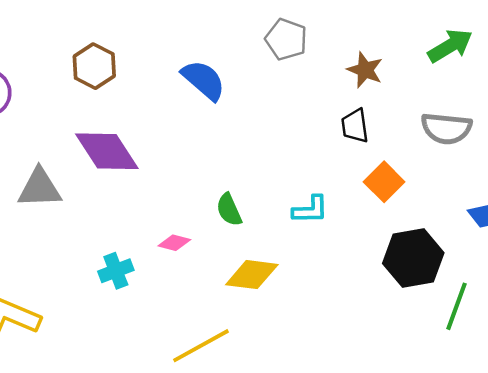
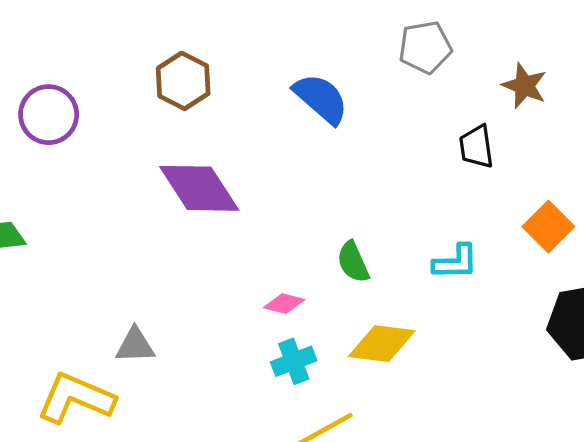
gray pentagon: (286, 39) -> (425, 47), turned -30
black trapezoid: (355, 126) -> (476, 147), moved
gray triangle: (40, 188) -> (135, 345), moved, size x0.7
cyan cross: (116, 271) -> (294, 361), moved

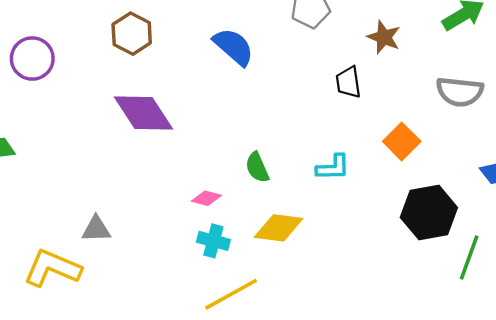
cyan cross: (294, 361) -> (213, 241), turned 36

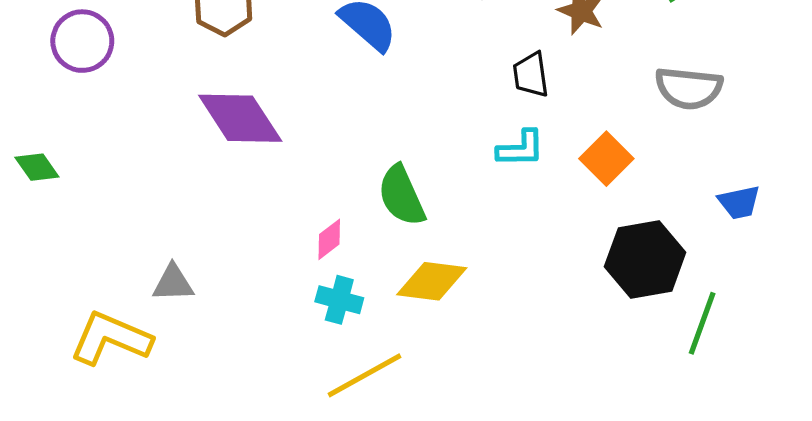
green semicircle: (257, 167) -> (401, 196), size x1.4
cyan L-shape: (333, 167) -> (521, 149), moved
pink diamond: (206, 198) -> (329, 239), turned -52

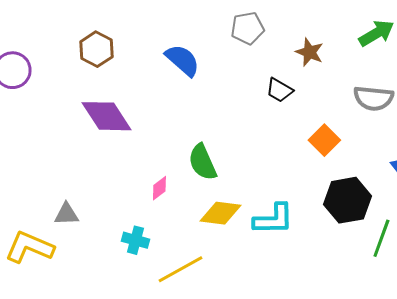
black trapezoid: (531, 75) -> (279, 90), turned -52
cyan L-shape: (521, 149) -> (273, 219), moved, size x1.4
cyan cross: (339, 300) -> (135, 240), moved

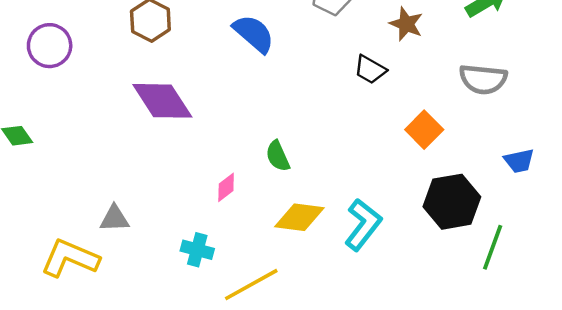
green semicircle: (202, 162) -> (278, 156), size x0.7
cyan L-shape: (273, 219) -> (363, 225), turned -51

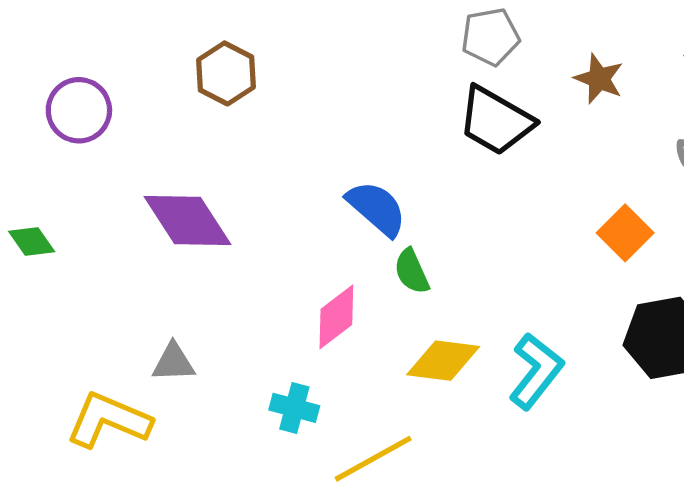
blue semicircle: (254, 34) -> (377, 208), moved
black trapezoid: (370, 70) -> (496, 121), moved, size x1.6
purple diamond: (162, 101) -> (187, 221), moved
pink diamond: (226, 187) -> (336, 317), size x1.5

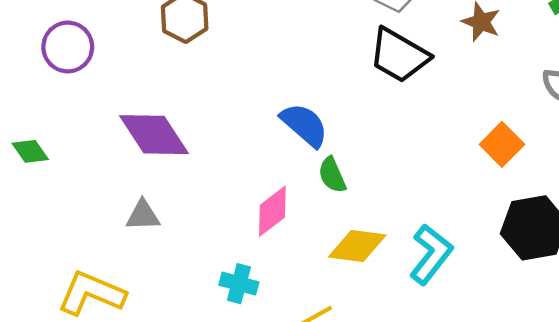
gray triangle: (173, 362) -> (143, 215), moved

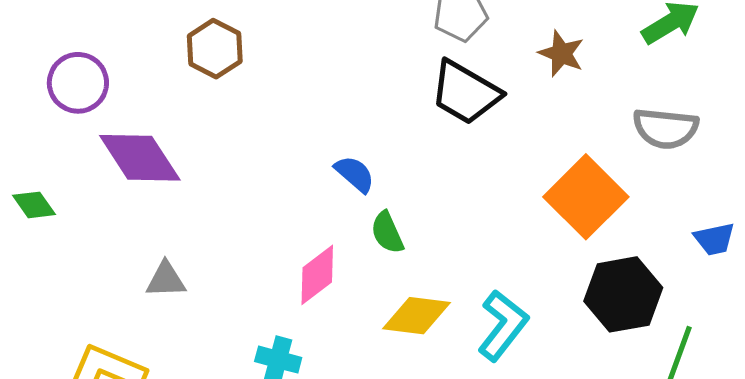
blue semicircle: (304, 125) -> (355, 174), size x0.7
purple diamond: (154, 135) -> (140, 158), moved
orange square: (502, 144) -> (586, 197), size x1.6

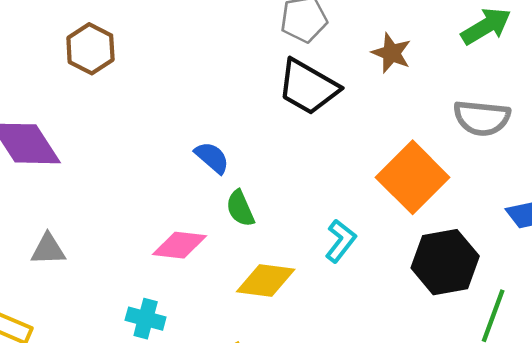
pink diamond: (317, 275) -> (179, 245), turned 44
cyan L-shape: (503, 325) -> (341, 241), moved, size x0.7

